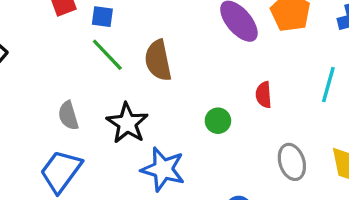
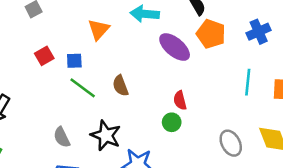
brown semicircle: (158, 60) -> (120, 86), size x0.7
red semicircle: (264, 95) -> (180, 100), moved

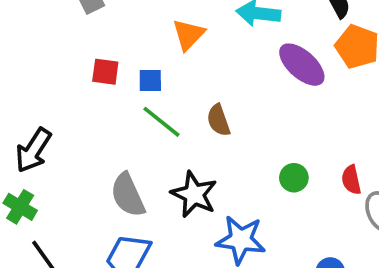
red square: (44, 56) -> (105, 72), turned 36
red semicircle: (180, 100) -> (351, 180), moved
gray semicircle: (62, 137) -> (128, 195), size x1.4

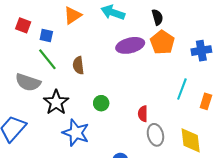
purple ellipse: (302, 65) -> (130, 45), turned -68
green circle: (294, 178) -> (101, 103), moved
gray semicircle: (128, 195) -> (28, 82), moved, turned -60

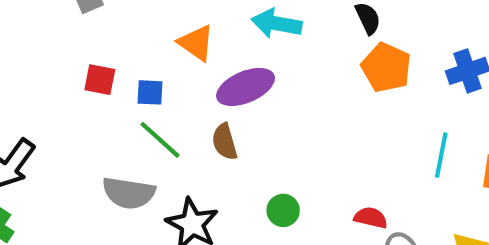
orange triangle: (73, 15) -> (196, 43), turned -42
purple ellipse: (130, 45) -> (246, 87), moved
red semicircle: (143, 114) -> (371, 218), turned 112

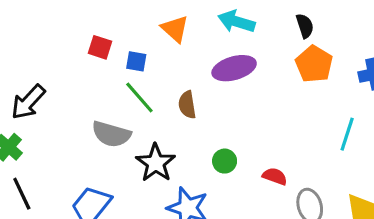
purple ellipse: (246, 87) -> (234, 68), moved
red semicircle: (371, 218) -> (275, 176), moved

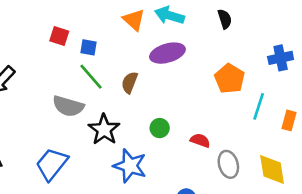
orange triangle: (175, 29) -> (134, 20), moved
orange pentagon: (314, 64) -> (230, 79), moved
brown semicircle: (187, 105) -> (130, 83), turned 30

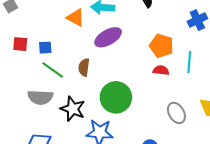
green circle: (160, 128) -> (116, 97), size x2.0
red semicircle: (200, 140) -> (161, 70), moved

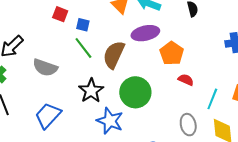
orange pentagon: (161, 46) -> (172, 53), moved
cyan line: (189, 62) -> (212, 99), moved
brown semicircle: (84, 67) -> (114, 55), size x1.6
gray semicircle: (40, 97) -> (45, 68), moved

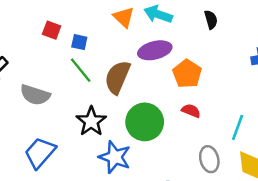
red semicircle: (186, 80) -> (191, 111), moved

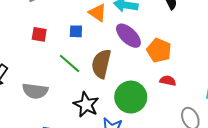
blue square: (79, 42) -> (76, 31), moved
purple ellipse: (155, 50) -> (128, 36), turned 68

